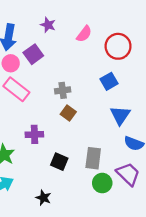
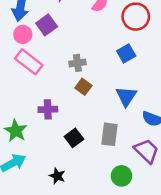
blue triangle: (120, 115) -> (126, 96), moved
black square: (59, 162) -> (74, 138), turned 30
green circle: (102, 183) -> (121, 176), moved

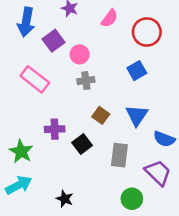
pink circle: (23, 34) -> (80, 54), moved
brown square: (83, 87) -> (101, 115), moved
black square: (74, 138) -> (82, 144), moved

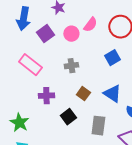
pink semicircle: (109, 18) -> (90, 25), moved
pink circle: (80, 54) -> (71, 34), moved
blue triangle: (137, 115) -> (112, 94), turned -30
purple cross: (55, 129) -> (46, 96), moved

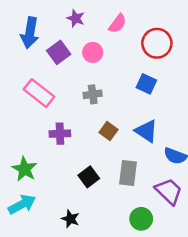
pink semicircle: (90, 25) -> (118, 24), moved
blue square: (112, 58) -> (146, 84), turned -35
black square: (68, 117) -> (89, 177), moved

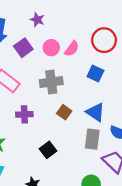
pink semicircle: (118, 24) -> (72, 49), moved
gray cross: (93, 94) -> (51, 82), size x1.5
gray rectangle: (128, 173) -> (92, 139), moved

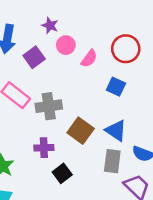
pink circle: (51, 48) -> (66, 45), moved
gray cross: (51, 82) -> (49, 106), moved
brown square: (64, 112) -> (81, 131), size x1.5
purple cross: (24, 114) -> (44, 148), moved

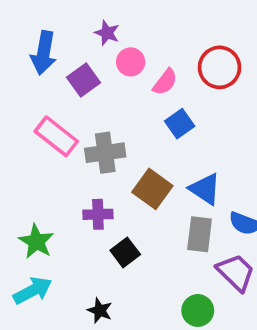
blue square: (116, 87) -> (180, 124), moved, turned 30

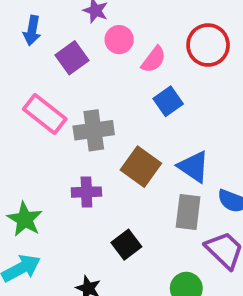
blue arrow: (44, 53) -> (32, 31), size x0.7
black square: (125, 252) -> (126, 245), moved

